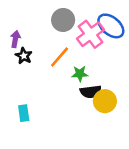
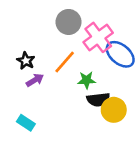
blue ellipse: (111, 26) -> (120, 54), moved
purple arrow: (15, 39) -> (35, 80), moved, turned 49
cyan rectangle: (24, 113) -> (26, 123), turned -49

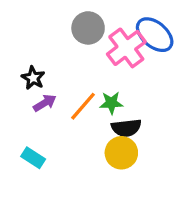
blue ellipse: (120, 54) -> (155, 35), moved
orange line: (65, 62) -> (83, 106), moved
yellow circle: (114, 110) -> (121, 153), moved

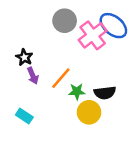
purple arrow: (45, 103) -> (33, 76), turned 98
green star: (111, 103) -> (77, 92), moved
black semicircle: (126, 128) -> (105, 93), moved

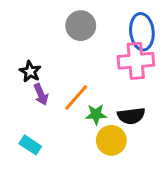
blue ellipse: (113, 26) -> (142, 32), turned 44
pink cross: (93, 35) -> (136, 61), moved, turned 32

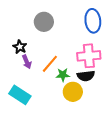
gray circle: (81, 26) -> (44, 22), moved
pink cross: (136, 61) -> (89, 56), moved
cyan rectangle: (30, 145) -> (20, 95), size x1.5

